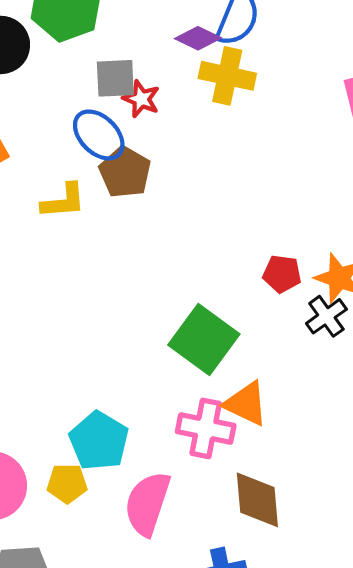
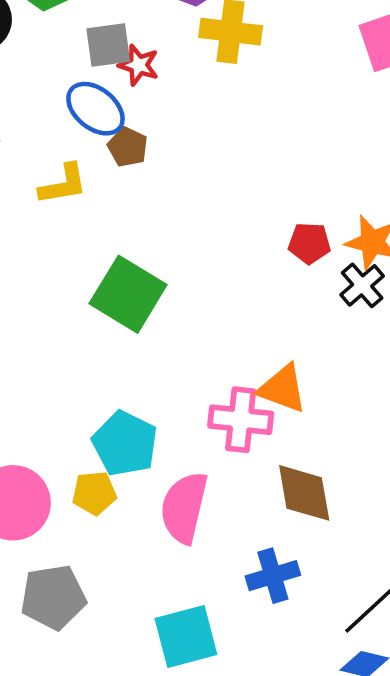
brown pentagon: (125, 172) -> (128, 147), size x0.7
green square: (204, 340) -> (128, 294), moved

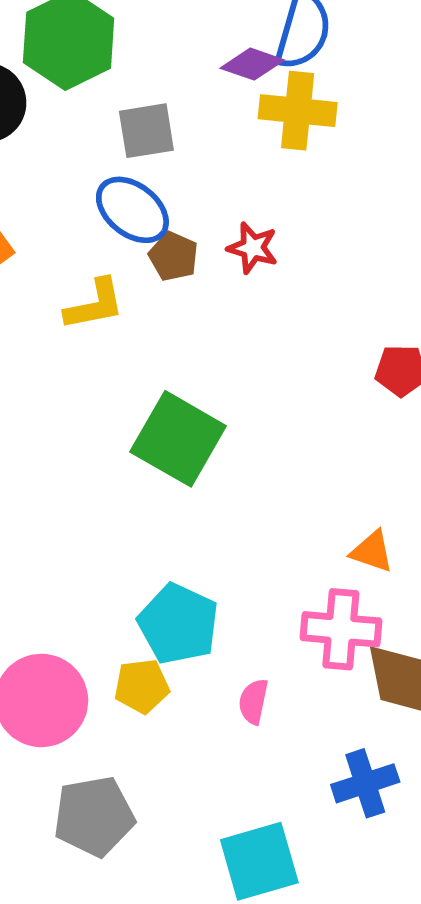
red star: (139, 65) -> (253, 248), moved
orange triangle: (282, 389) -> (372, 551), size x0.7
pink cross: (241, 420) -> (341, 629), moved
pink semicircle: (184, 508) -> (253, 702), size x0.5

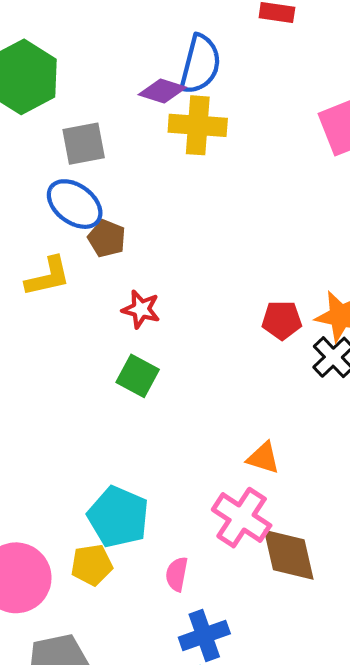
red star: (253, 248) -> (141, 309), moved
green square: (178, 439) -> (138, 376), moved, size x0.6
pink cross: (341, 629) -> (242, 518), turned 30
blue cross: (365, 783) -> (204, 636), moved

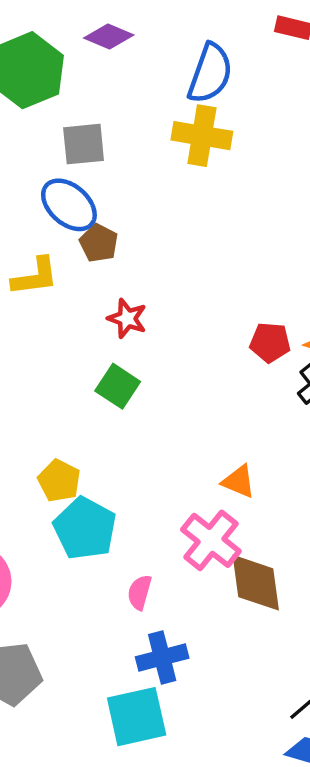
purple diamond: (162, 91) -> (109, 37), moved
yellow pentagon: (92, 565) -> (59, 481), moved, turned 30

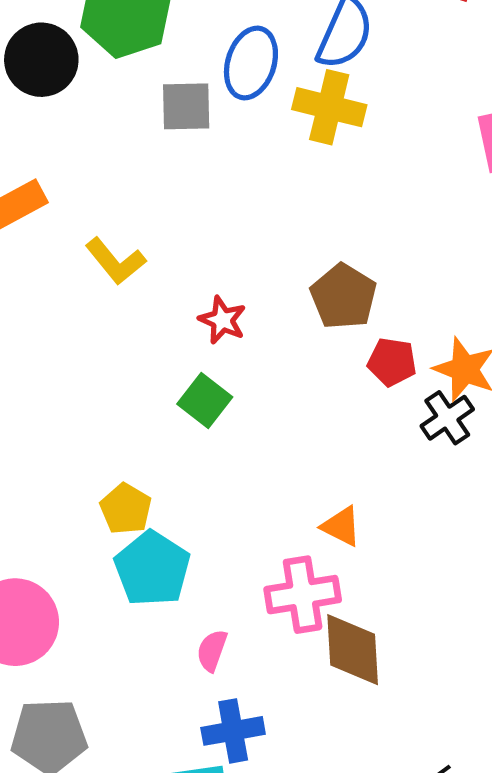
blue ellipse: (69, 205) -> (251, 63), moved, turned 62
brown pentagon: (99, 243) -> (343, 296), moved, size x1.4
yellow L-shape: (35, 277) -> (115, 261), turned 54
pink cross: (211, 540) -> (303, 595), turned 38

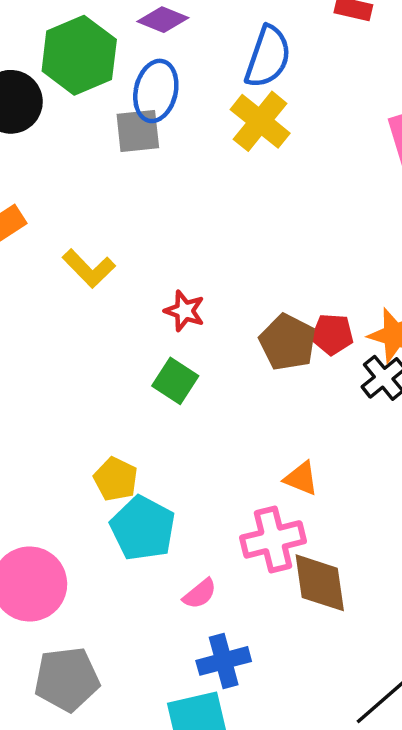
blue ellipse: (251, 63) -> (156, 91), moved
yellow cross: (329, 107) -> (260, 121), turned 30
brown pentagon: (343, 296) -> (288, 342), moved
pink semicircle: (212, 650) -> (200, 594), turned -144

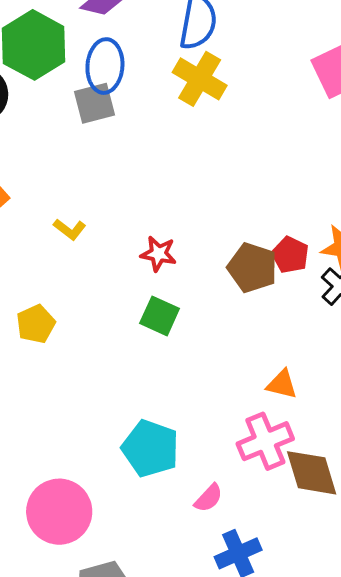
yellow L-shape: (89, 268) -> (70, 229), size x0.7
red pentagon: (332, 334) -> (290, 255), turned 30
yellow pentagon: (116, 479) -> (36, 324), moved, turned 30

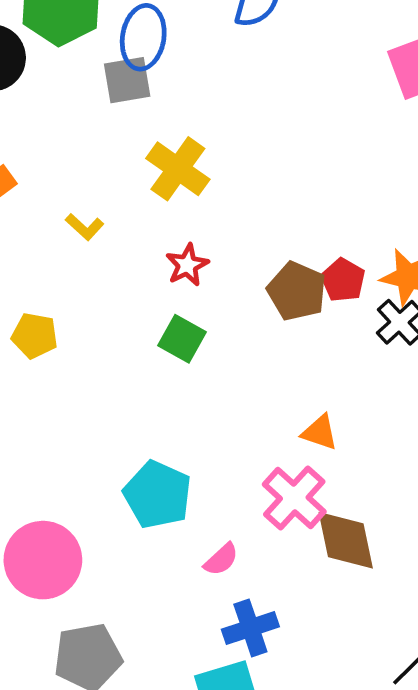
yellow cross: (200, 79) -> (178, 169), moved
red star: (159, 254) -> (187, 265), turned 30
yellow pentagon: (36, 324) -> (35, 336), turned 30
pink cross: (265, 441) -> (294, 498), turned -30

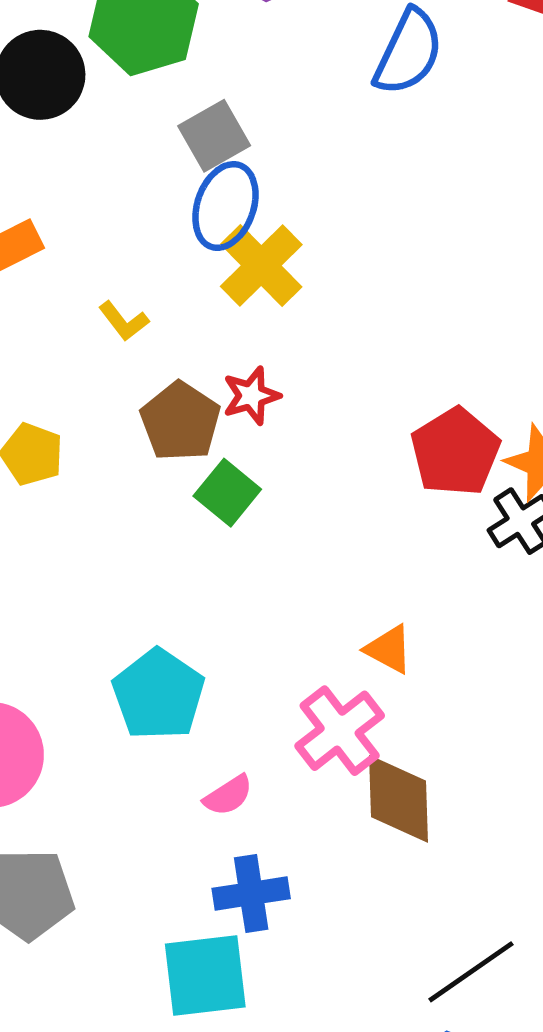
blue ellipse: (143, 37) -> (225, 206), moved
gray square: (127, 80) -> (214, 136), turned -30
red pentagon: (343, 280) -> (455, 452), size x1.5
brown pentagon: (297, 291) -> (180, 422), moved

